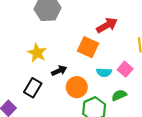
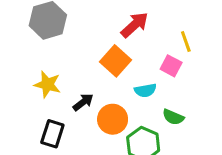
orange square: (88, 47) -> (116, 61), turned 30
pink square: (125, 69) -> (171, 66), moved
green semicircle: (119, 95) -> (173, 117), turned -120

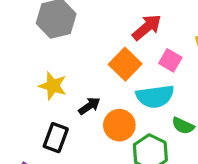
pink square: (171, 66) -> (170, 60), moved
cyan semicircle: (145, 90) -> (155, 96), size x1.6

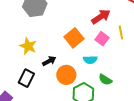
red arrow: (147, 27) -> (101, 17), moved
cyan semicircle: (155, 96) -> (90, 60), size x0.6

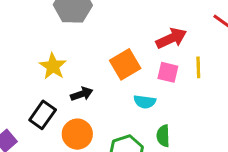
pink square: (102, 39) -> (168, 72), turned -32
orange circle: (66, 75) -> (77, 134), moved
green semicircle: (105, 80) -> (163, 136), turned 48

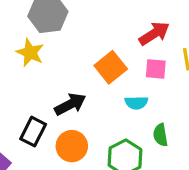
yellow star: (53, 66) -> (30, 53), moved
black arrow: (82, 94) -> (70, 104), size x1.4

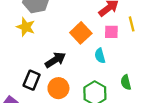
cyan semicircle: (136, 103) -> (100, 56), turned 80
green semicircle: (160, 135) -> (126, 82), moved

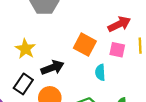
yellow star: (26, 27) -> (25, 49), moved
orange square: (81, 33) -> (85, 45), turned -30

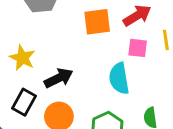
orange square: (85, 45) -> (97, 22), moved, turned -30
cyan semicircle: (100, 72) -> (119, 78), size x1.5

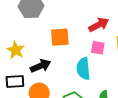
orange square: (97, 22) -> (60, 37), moved
black rectangle: (24, 102) -> (15, 82), turned 54

